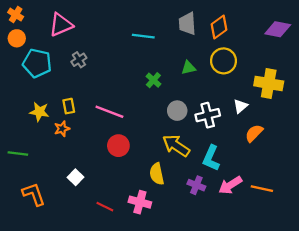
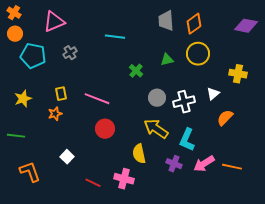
cyan line: (143, 36) -> (115, 37), moved
yellow cross: (269, 83) -> (238, 74), size x0.7
yellow star: (39, 112) -> (23, 99), moved, turned -30

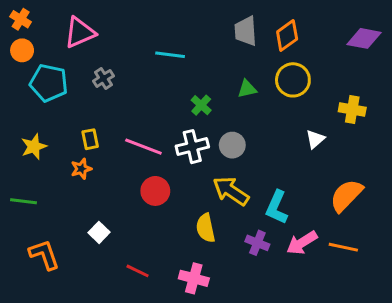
white cross: (184, 102) -> (192, 147), moved
orange semicircle: (225, 118) -> (346, 195), moved, size x1.4
pink cross: (124, 179) -> (194, 278), moved

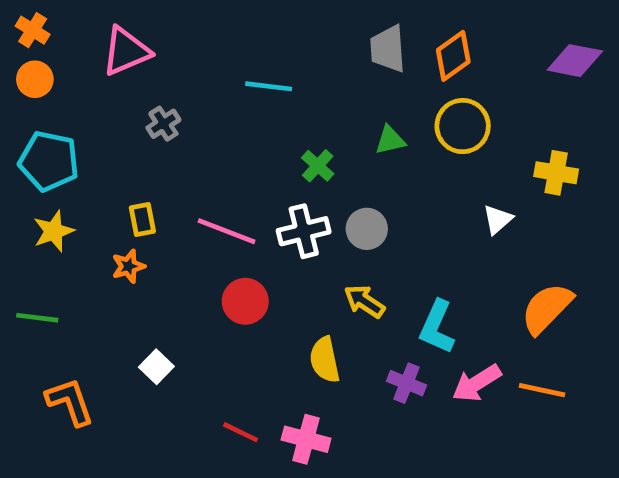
cyan pentagon: (49, 83) -> (49, 161), moved
yellow arrow: (231, 191) -> (364, 301), size x0.7
red line: (138, 271) -> (241, 432), moved

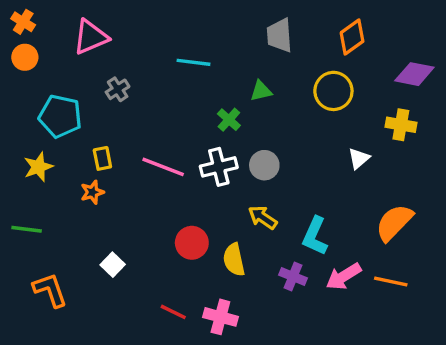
orange diamond: (453, 56) -> (352, 37), moved
purple diamond: (575, 61) -> (414, 74), moved
green triangle: (390, 140) -> (261, 91), moved
cyan pentagon: (49, 161) -> (60, 116), moved
red circle: (245, 301) -> (192, 243), moved

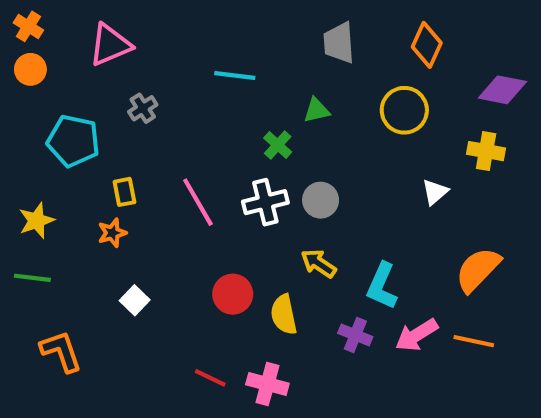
orange diamond: (352, 37) -> (427, 45), turned -30
yellow star: (38, 167) -> (37, 221), moved
pink line: (163, 167) -> (198, 202), turned 39
white square: (113, 265) -> (135, 300), moved

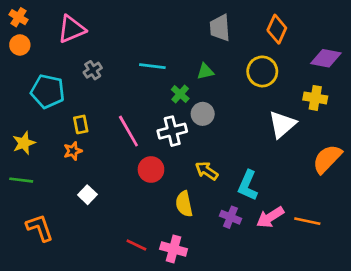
cyan line: (235, 76) -> (152, 66), moved
white triangle: (435, 192) -> (282, 124), size x1.6
gray circle: (321, 200) -> (203, 114), moved
orange semicircle: (478, 270) -> (327, 159), moved
red circle: (233, 294) -> (151, 169), moved

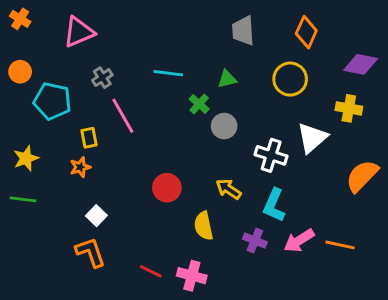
orange circle: (20, 45) -> (20, 72), moved
pink line: (128, 131) -> (123, 116), moved
white cross: (172, 131) -> (271, 155), moved, turned 32
orange L-shape: (40, 228) -> (91, 252), moved

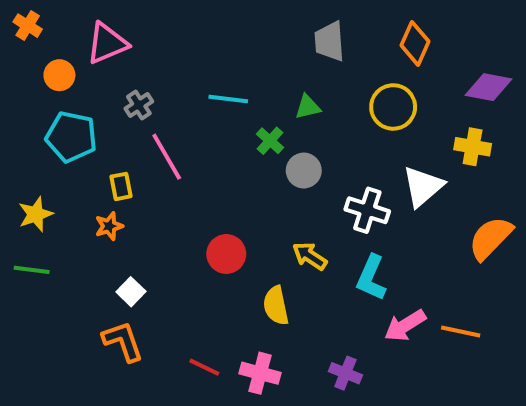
orange circle: (20, 72) -> (59, 75), moved
purple cross: (255, 240) -> (345, 373), moved

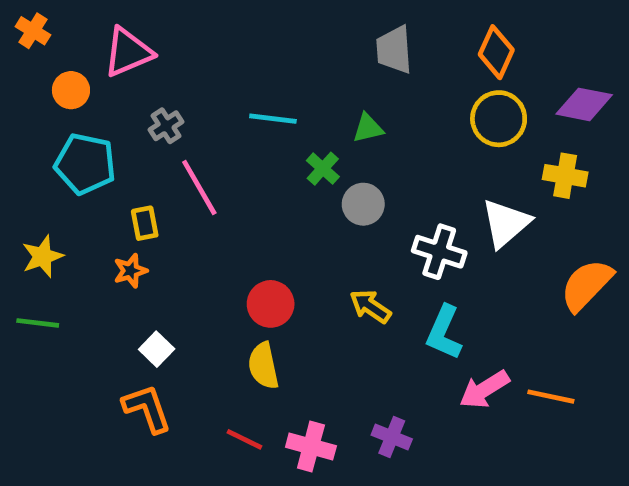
yellow circle: (393, 107) -> (499, 119), moved
yellow semicircle: (276, 306) -> (263, 366), moved
purple cross: (345, 373) -> (392, 437), moved

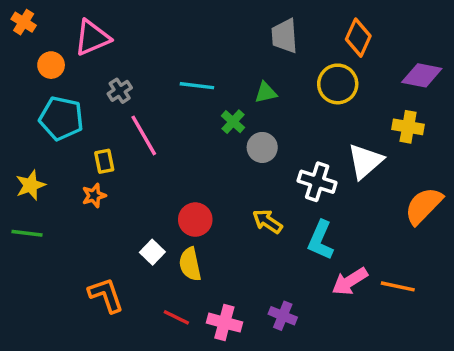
yellow circle: (499, 119) -> (338, 84), moved
white square: (157, 349) -> (152, 252), moved

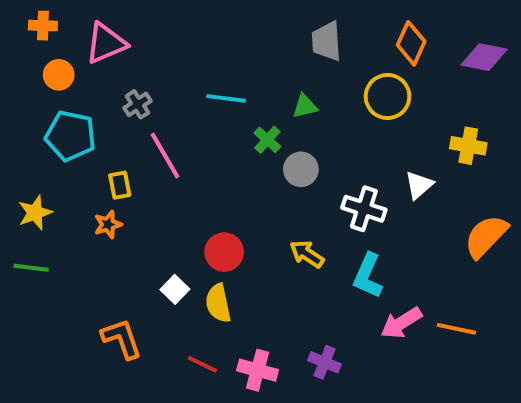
orange cross: (24, 22) -> (43, 26), moved, turned -30
purple diamond: (422, 75) -> (484, 57), moved
white triangle: (365, 161) -> (419, 185), size x0.7

